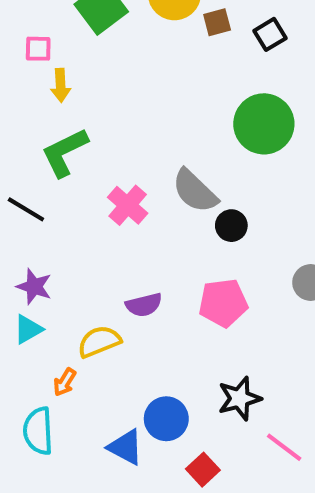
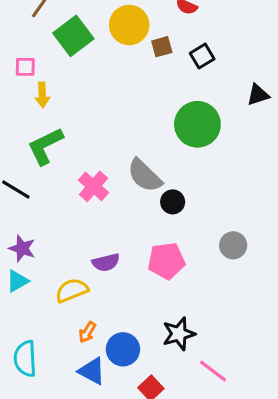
orange arrow: (65, 382) -> (87, 332), moved

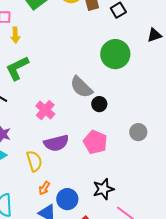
pink cross: (93, 186) -> (45, 110), moved
pink pentagon: (166, 261) -> (95, 142), turned 30
purple semicircle: (106, 262) -> (56, 143), size x1.4
yellow semicircle: (72, 290) -> (34, 161), turned 95

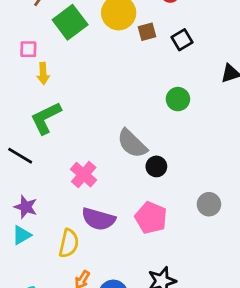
green circle: (115, 54) -> (178, 99), size x0.6
purple semicircle: (56, 143) -> (98, 219), turned 30
yellow semicircle: (34, 161) -> (69, 243), turned 30

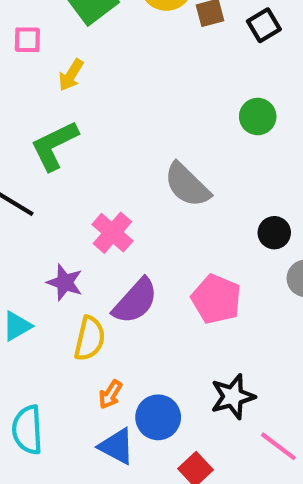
yellow arrow: (43, 73) -> (71, 75), moved, turned 35
black circle: (156, 166) -> (274, 233), moved
purple star: (26, 207) -> (65, 282), moved
purple semicircle: (98, 219) -> (135, 301), turned -64

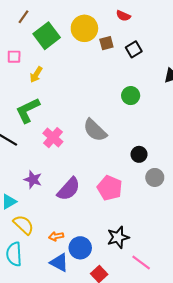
pink cross: (112, 233) -> (53, 138), moved
yellow semicircle: (90, 338) -> (24, 225), moved, turned -60
orange arrow: (110, 394) -> (56, 236), turned 48

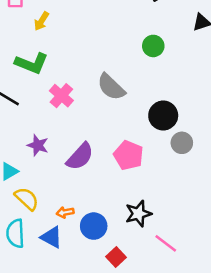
green L-shape: (28, 110) -> (32, 63), turned -132
black circle: (139, 154) -> (163, 115), size x1.5
blue triangle: (59, 263) -> (51, 237), moved

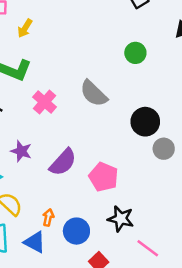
pink pentagon: (128, 155) -> (103, 177), moved
orange arrow: (65, 212) -> (48, 217), turned 112
black star: (138, 214) -> (121, 219), turned 30

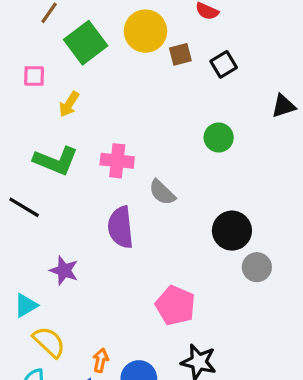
gray semicircle: (94, 93) -> (162, 192), size x0.7
pink cross: (45, 102) -> (117, 161), moved, turned -35
purple semicircle: (63, 162) -> (121, 227), moved, turned 132

